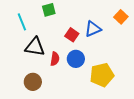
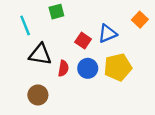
yellow pentagon: (102, 75) -> (118, 67), moved

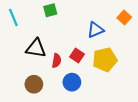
cyan line: (25, 25) -> (13, 17), moved
red square: (83, 41) -> (77, 55), moved
blue circle: (88, 68) -> (72, 82), moved

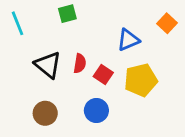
black triangle: (36, 48) -> (48, 65), turned 30
red semicircle: (56, 61) -> (80, 63), moved

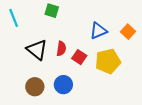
green square: (67, 14) -> (52, 11), turned 32
orange square: (167, 23) -> (128, 32), moved
blue circle: (96, 111) -> (63, 85), moved

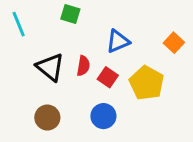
blue triangle: (98, 31) -> (118, 41), moved
yellow pentagon: (108, 61) -> (147, 83), turned -30
blue circle: (63, 85) -> (103, 116), moved

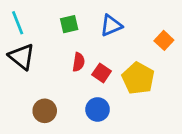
green square: (70, 14) -> (69, 24), moved, turned -30
blue triangle: (118, 41) -> (111, 25), moved
black triangle: (50, 67) -> (22, 57), moved

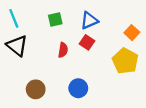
red square: (102, 73) -> (87, 42), moved
yellow pentagon: (138, 78) -> (125, 61), moved

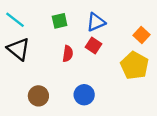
cyan line: (14, 18) -> (15, 20), turned -30

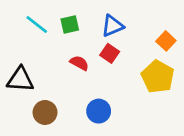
cyan line: (15, 20) -> (37, 24), moved
black triangle: (19, 49) -> (20, 79), moved, turned -35
red semicircle: (68, 54) -> (79, 63), turned -70

